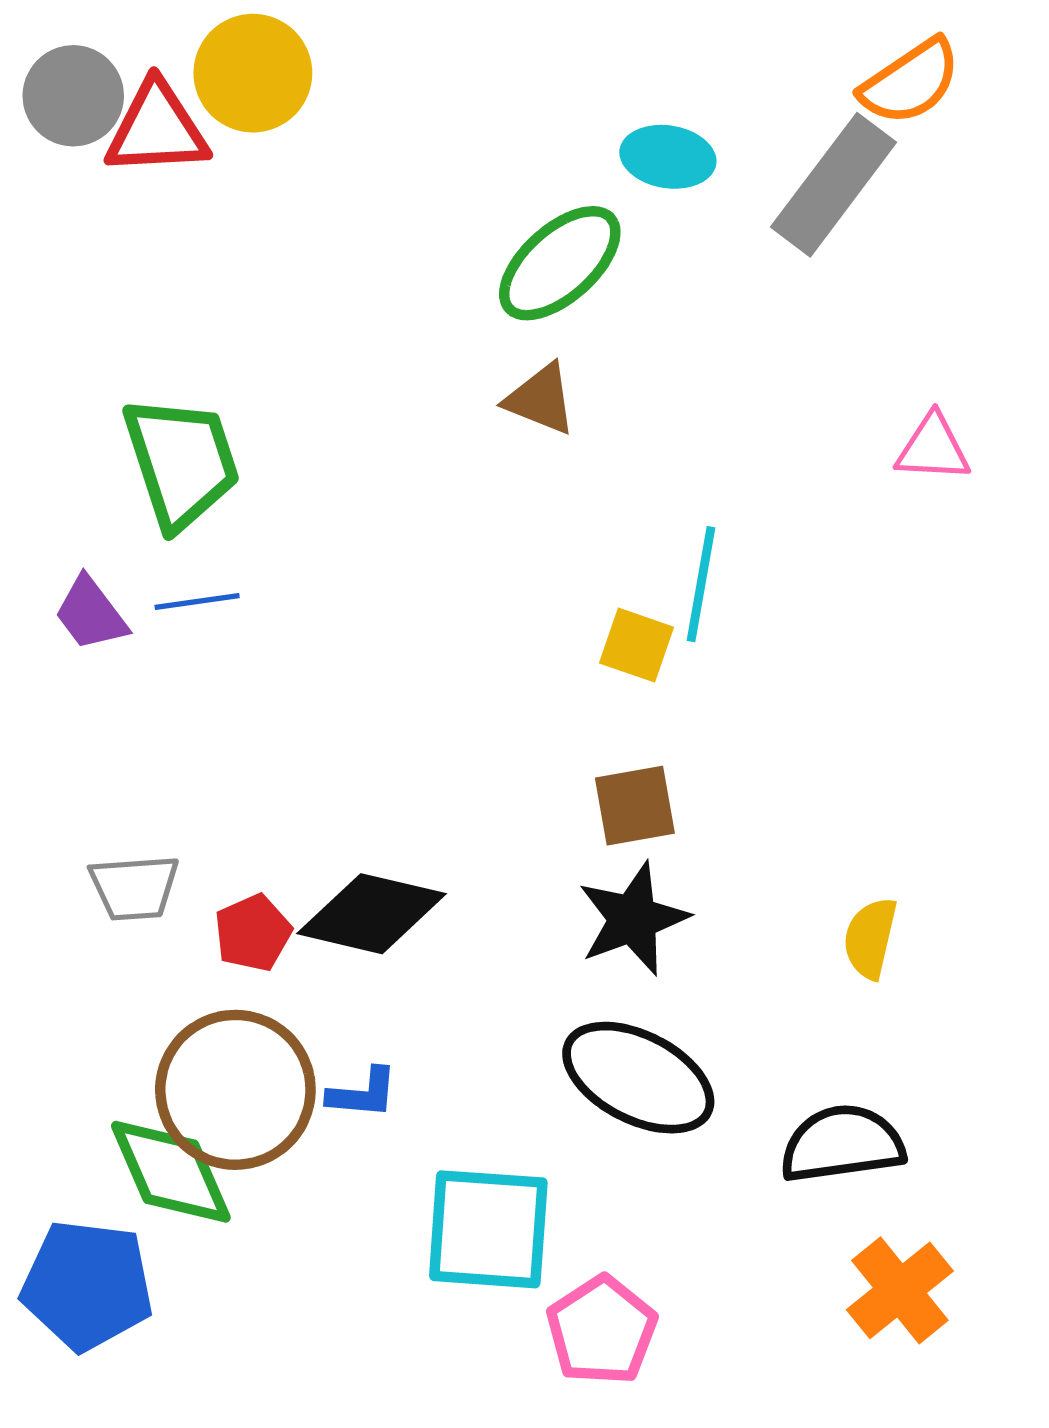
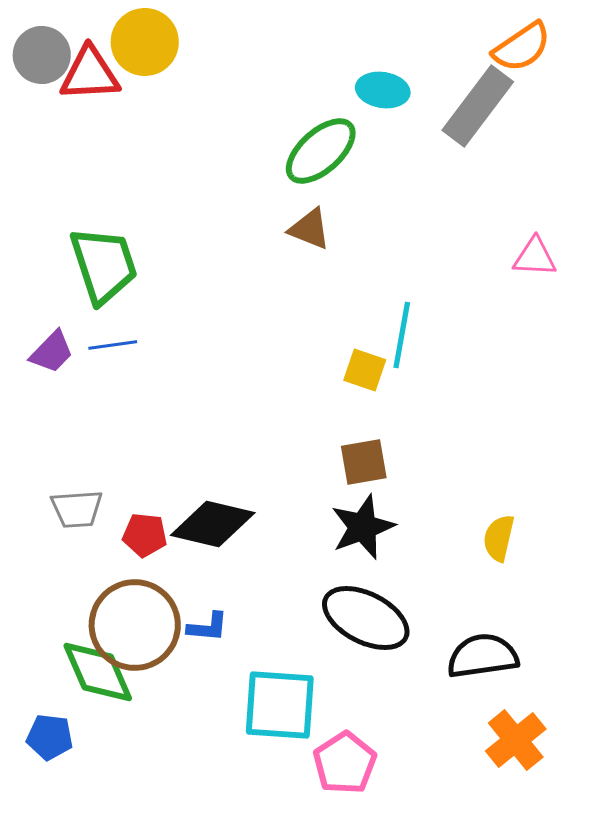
purple trapezoid: (91, 614) -> (52, 352), turned -99
red pentagon: (253, 933) -> (145, 535), turned 30
blue pentagon: (87, 1285) -> (50, 737), size x0.6

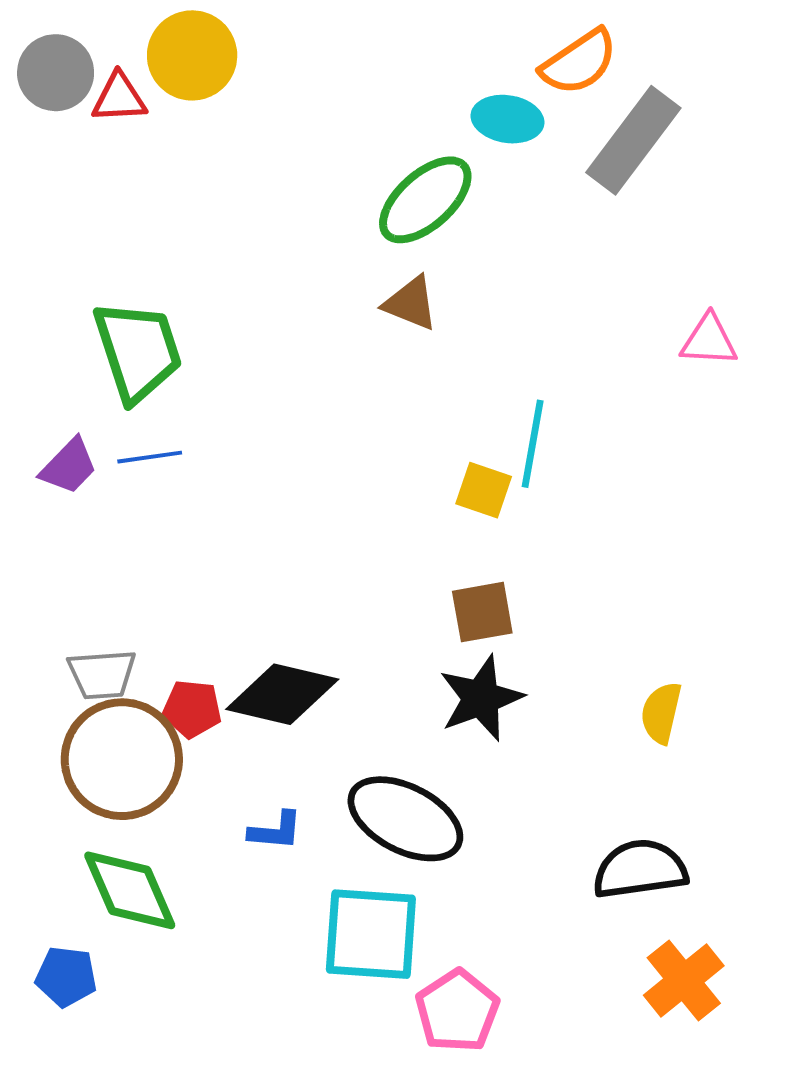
orange semicircle: (522, 47) -> (579, 62), moved
red triangle: (90, 74) -> (119, 98), size x0.7
black ellipse: (366, 618) -> (405, 819), moved
brown circle: (135, 625) -> (122, 759), moved

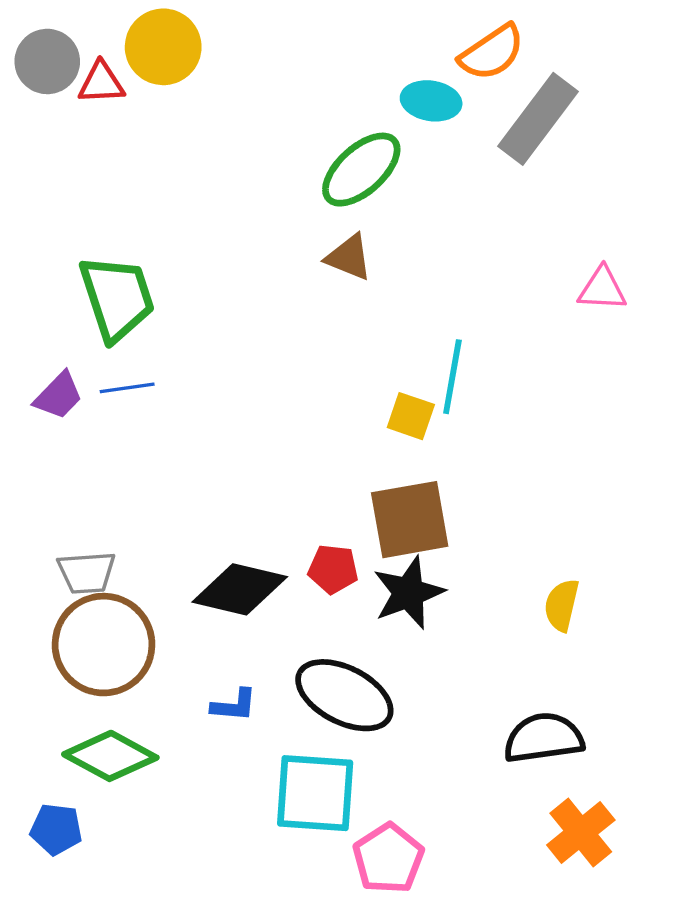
brown square: (482, 612) -> (410, 520), size x1.5
red pentagon: (192, 709) -> (333, 569), moved
green diamond: (130, 890) -> (110, 756), turned -38

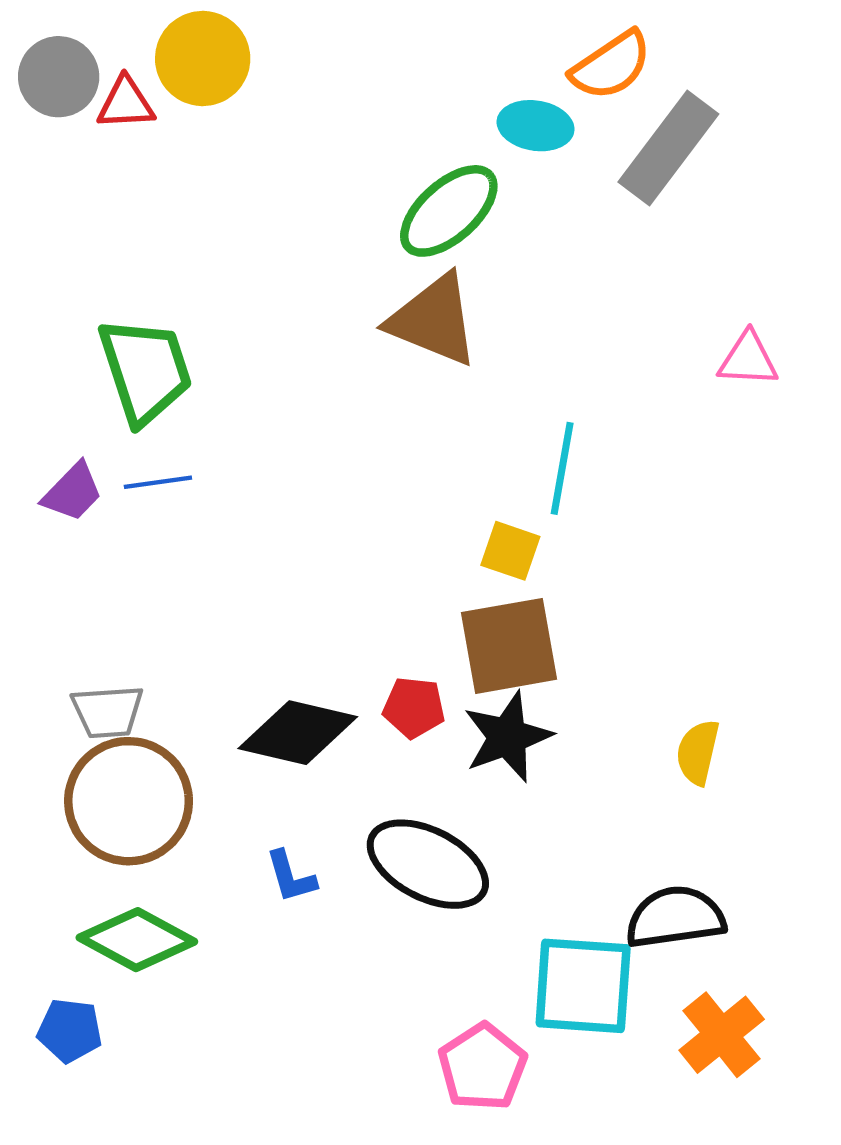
brown triangle: (349, 257) -> (433, 320), size x1.6
yellow square: (411, 416) -> (510, 551), moved
blue L-shape: (234, 705) -> (291, 877), turned 69
cyan square: (315, 793) -> (583, 986), moved

